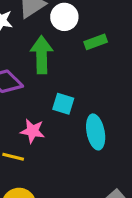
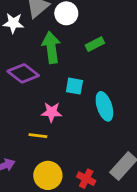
green rectangle: (96, 42) -> (95, 44), moved

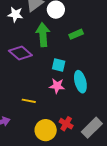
pink star: (52, 112) -> (57, 86), moved
yellow circle: (48, 175) -> (46, 130), moved
red cross: (86, 179) -> (66, 124), moved

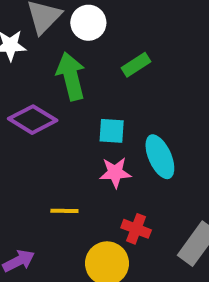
red cross: (66, 124) -> (136, 229), moved

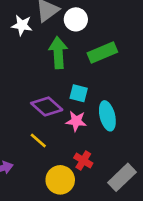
green rectangle: (136, 65) -> (102, 53), size x1.5
purple diamond: (33, 120) -> (47, 106), moved
yellow line: (64, 211) -> (38, 140), turned 30

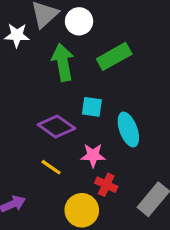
pink star: (76, 121) -> (93, 155), moved

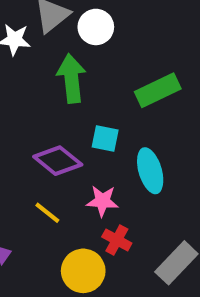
green rectangle: (114, 56) -> (158, 90), moved

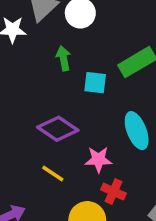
green arrow: (71, 78) -> (63, 58), size x0.6
cyan square: (105, 138) -> (95, 83), moved

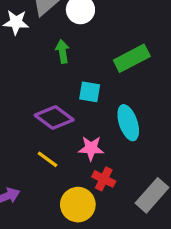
cyan square: (95, 83) -> (90, 92), moved

